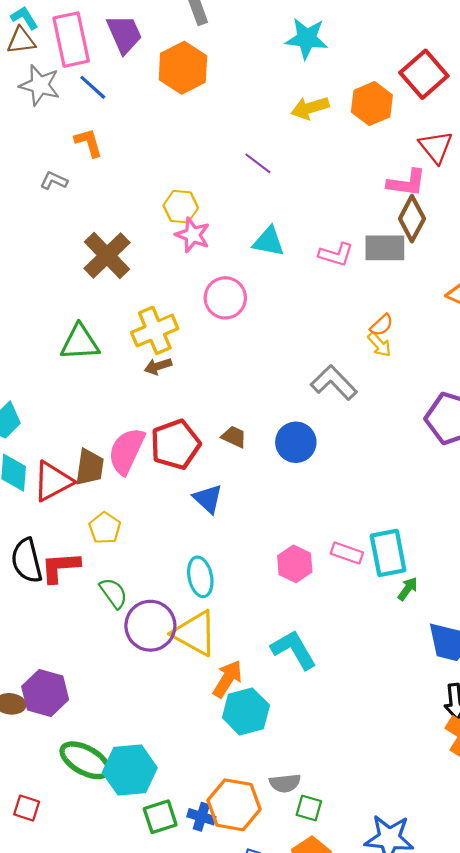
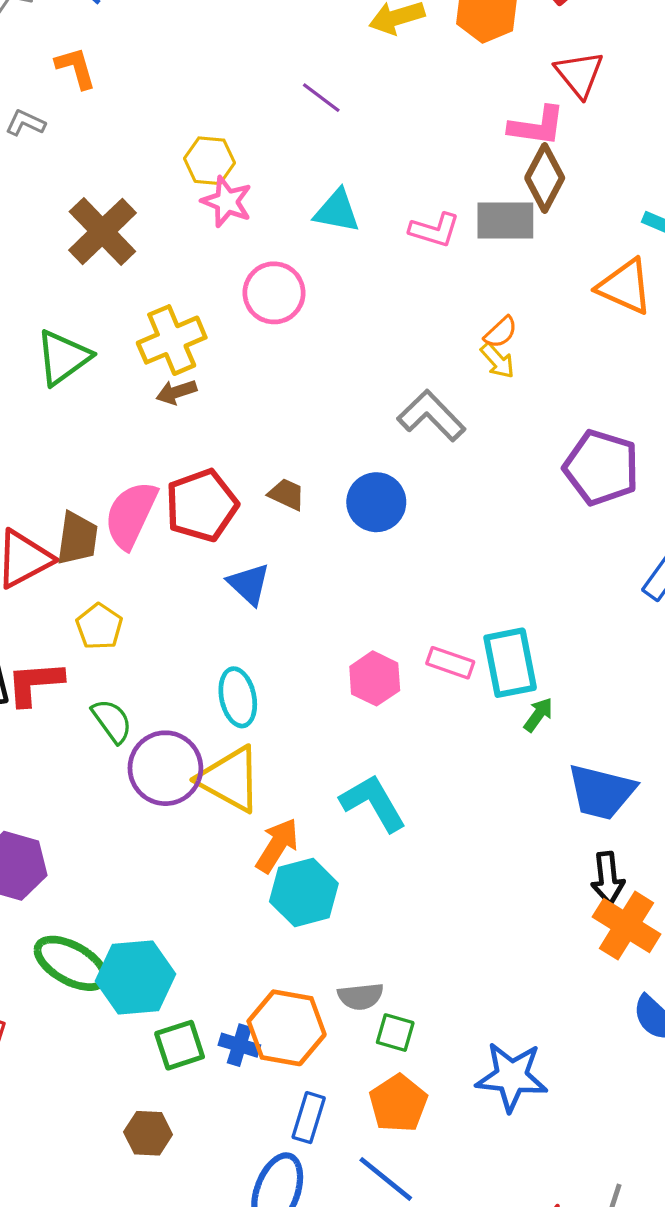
green triangle: (80, 342) -> (63, 357), turned -33

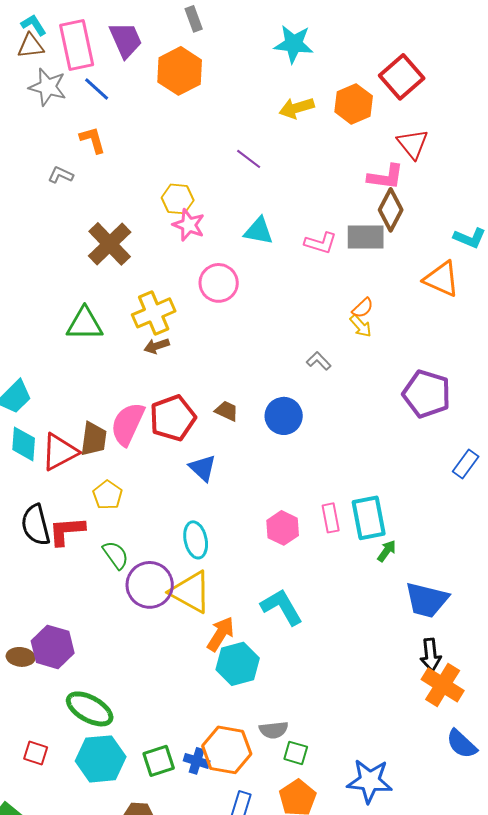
green triangle: (63, 357) -> (85, 324), turned 36
gray L-shape: (431, 416) -> (319, 361), size x0.6
pink rectangle: (450, 663) -> (331, 518), turned 60
cyan hexagon: (136, 977) -> (101, 759), moved

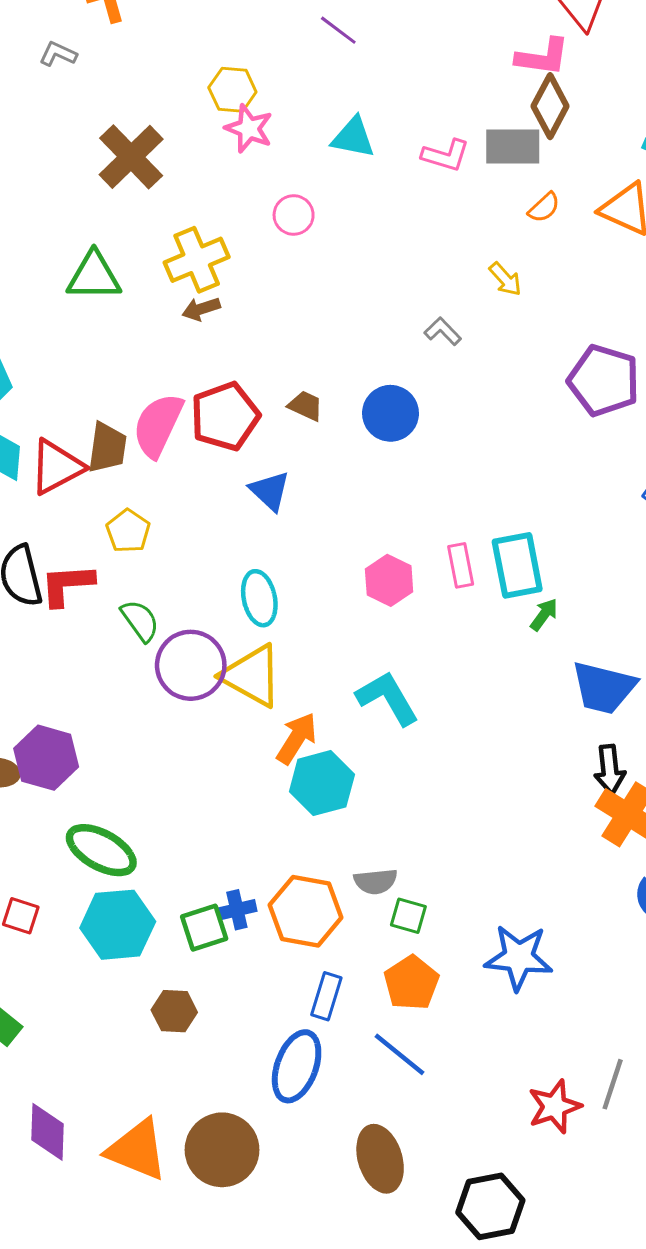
pink circle: (219, 283) -> (294, 215), size x0.7
orange semicircle: (363, 308) -> (544, 208), moved
blue cross: (197, 761) -> (237, 910), moved, turned -30

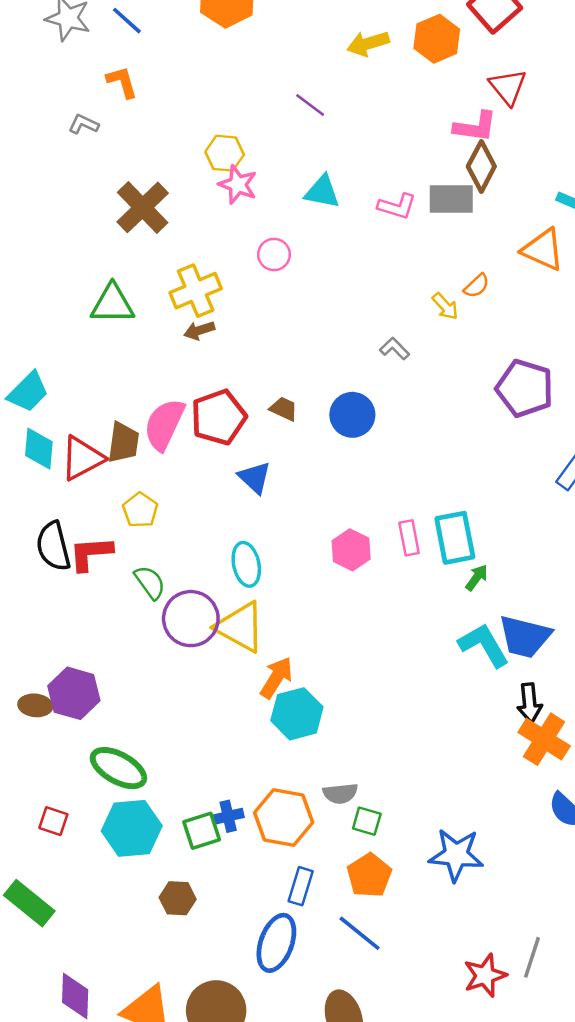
orange semicircle: (544, 208) -> (477, 286), moved
cyan L-shape: (388, 698) -> (484, 645), moved

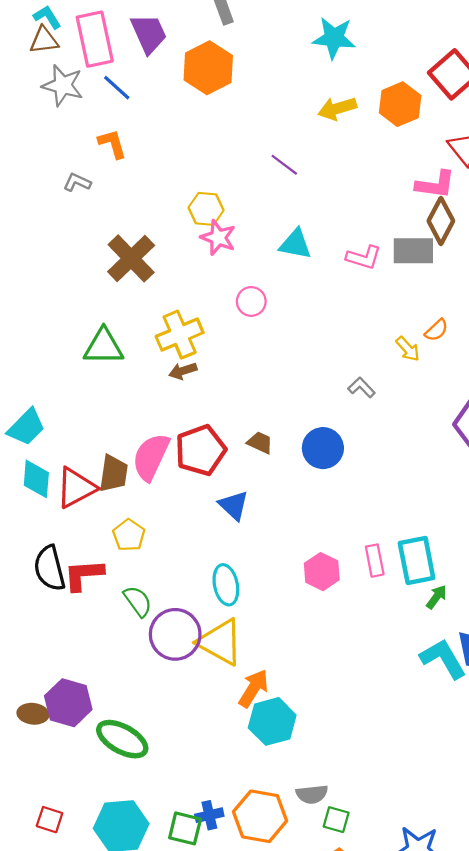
green ellipse: (118, 768) -> (122, 739), moved
green square: (202, 831) -> (185, 828), turned 32

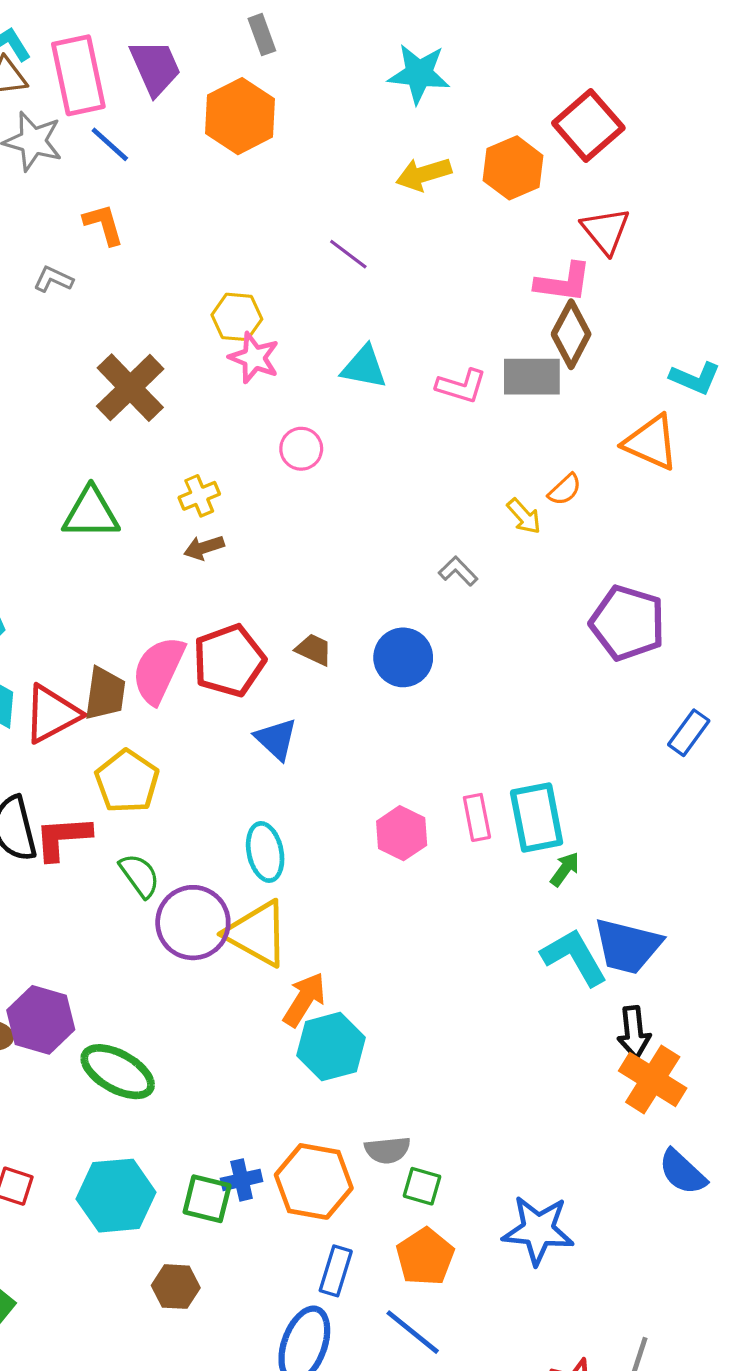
yellow cross: (180, 335) -> (199, 496), size x0.6
yellow pentagon: (129, 535) -> (127, 781), size x1.4

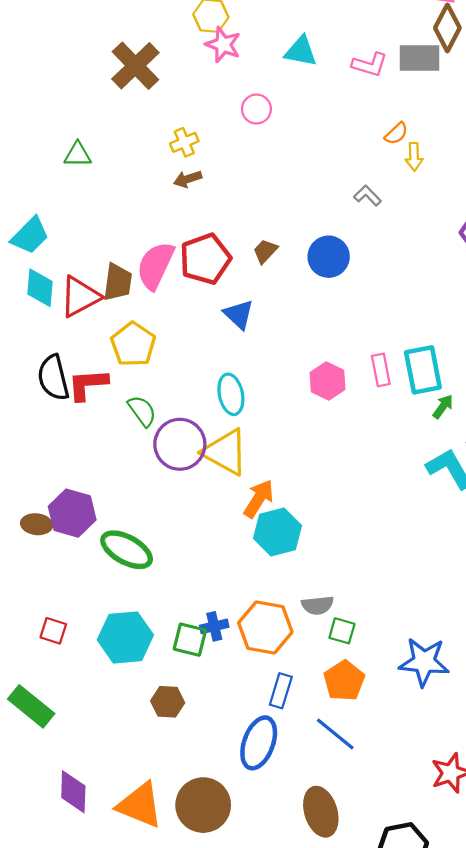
orange semicircle: (565, 490) -> (396, 133), moved
green triangle: (91, 513) -> (78, 155), moved, size x0.7
yellow arrow: (524, 516) -> (414, 157), turned 40
brown trapezoid: (314, 650) -> (265, 251), turned -72

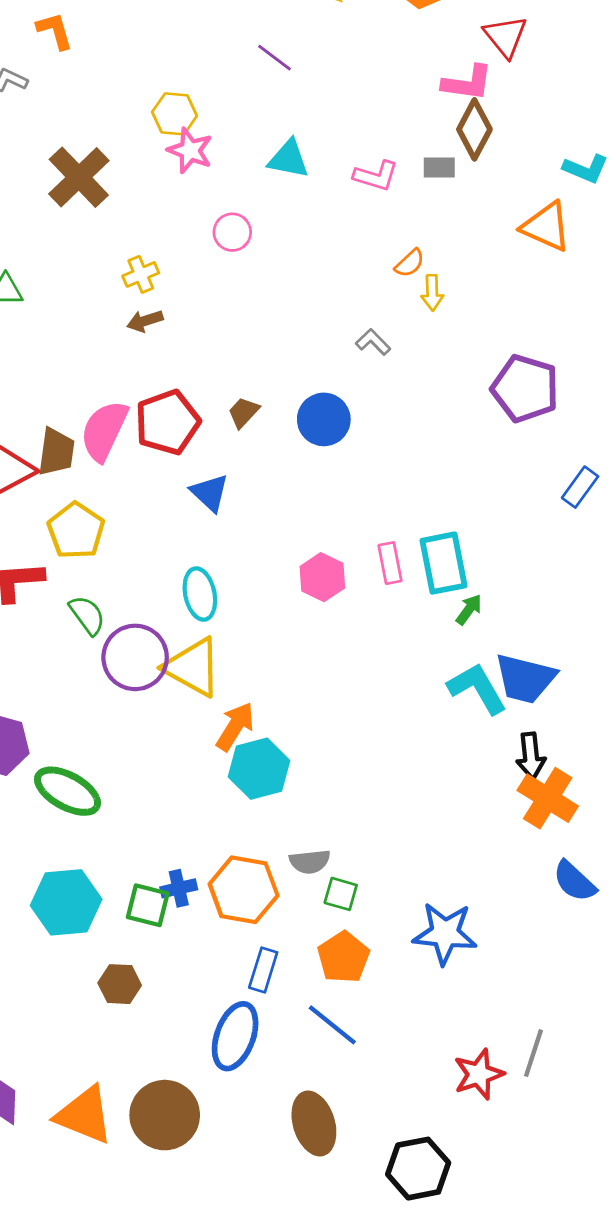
gray rectangle: (420, 58) -> (439, 167), size x0.6

